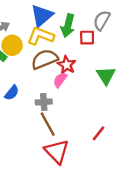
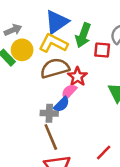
blue semicircle: (12, 93) -> (62, 104), moved

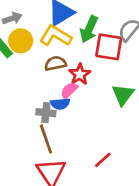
red square: (102, 50) -> (109, 47), size x1.5
brown semicircle: (55, 68) -> (55, 63), size x0.7
blue semicircle: (62, 104) -> (60, 104), turned 36

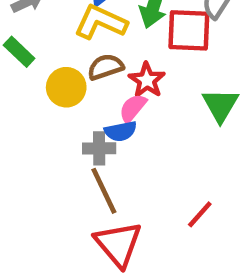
yellow circle: (21, 41) -> (66, 87), moved

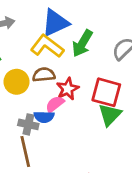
red square: (189, 30) -> (106, 92), moved

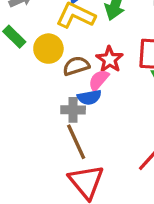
brown semicircle: (44, 75) -> (76, 66), moved
yellow circle: (16, 82) -> (48, 49), moved

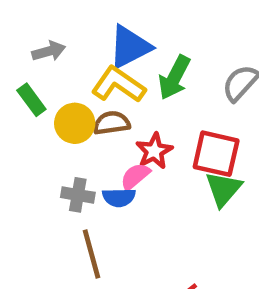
brown semicircle: (76, 66) -> (112, 123), moved
gray cross: (73, 110) -> (78, 195), moved

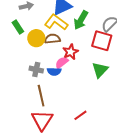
red square: (216, 154) -> (102, 41), moved

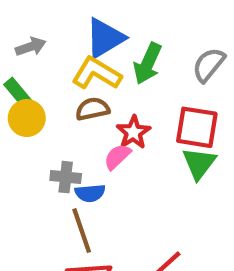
yellow circle: (36, 38) -> (27, 118), moved
red square: (102, 41) -> (197, 127), moved
blue semicircle: (54, 71) -> (90, 193), moved

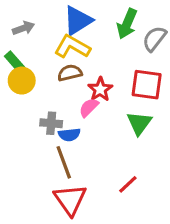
green arrow: (148, 64) -> (127, 24), moved
green triangle: (199, 163) -> (139, 123), moved

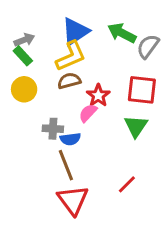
green arrow: (127, 24) -> (122, 33), turned 96
yellow L-shape: (72, 47) -> (71, 56), turned 128
green rectangle: (15, 62) -> (23, 56), moved

